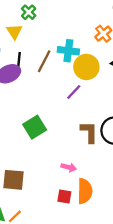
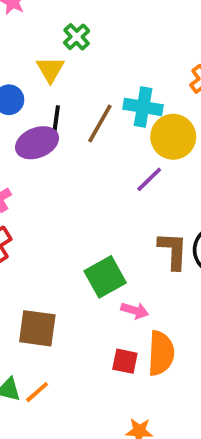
green square: (35, 127) -> (105, 277), moved

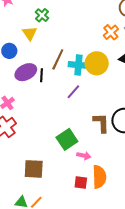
cyan cross: (143, 107) -> (78, 65), moved
black line: (56, 119) -> (42, 75), moved
purple line: (149, 179) -> (73, 92), moved

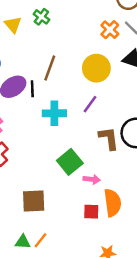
green cross: (42, 15) -> (41, 17), moved
yellow triangle: (30, 33) -> (13, 25), moved
cyan cross: (78, 65) -> (54, 113), moved
purple line: (73, 92) -> (90, 104), moved

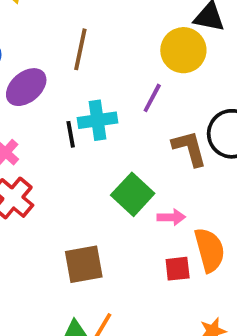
yellow circle: (96, 68) -> (183, 50), moved
black line: (32, 89) -> (71, 134), moved

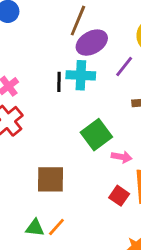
purple ellipse: (26, 87) -> (92, 43), moved
red square: (178, 269) -> (119, 196), turned 30

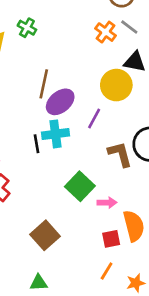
brown square: (51, 179) -> (45, 235), turned -32
red square: (119, 196) -> (111, 239), turned -36
orange line: (56, 227) -> (107, 271), moved

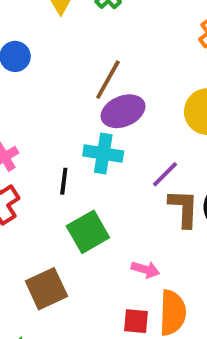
purple line: (94, 119) -> (165, 174), moved
black line: (37, 144) -> (64, 181), moved
green square: (80, 186) -> (88, 232), moved

